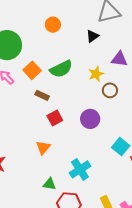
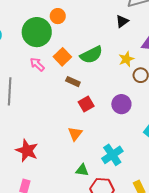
orange circle: (53, 25) -> (58, 16), moved

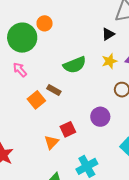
orange square: (62, 57) -> (36, 100), moved
yellow star: (126, 59) -> (109, 61), moved
red square: (86, 104) -> (68, 129), moved

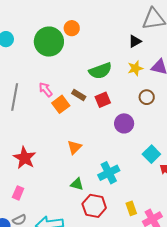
pink arrow: (20, 70) -> (46, 90), moved
red square: (68, 129) -> (103, 100), moved

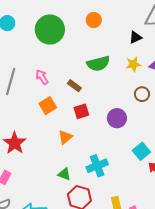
orange circle: (72, 28) -> (94, 20), moved
red square: (103, 100) -> (81, 111), moved
orange square: (61, 104) -> (48, 106), moved

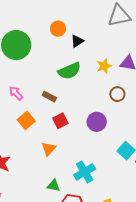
black triangle: (135, 37) -> (77, 41), moved

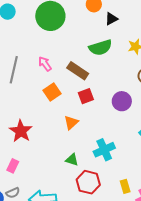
brown rectangle: (49, 97) -> (78, 71), size x1.5

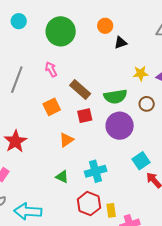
green semicircle: (100, 48) -> (115, 97), moved
pink arrow: (45, 64) -> (51, 69), moved
purple circle: (122, 101) -> (120, 126), size x1.4
red hexagon: (88, 182) -> (89, 204), moved

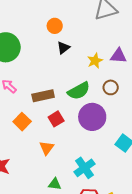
orange circle: (105, 26) -> (55, 26), moved
black triangle: (121, 43) -> (63, 48), moved
brown rectangle: (80, 89) -> (43, 96), turned -35

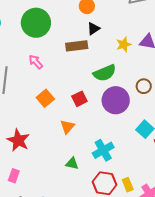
brown circle: (111, 87) -> (144, 86), moved
brown rectangle: (43, 96) -> (77, 46), moved

